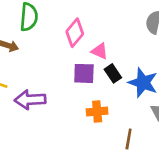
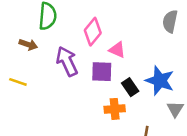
black rectangle: (113, 73) -> (130, 87), moved
purple arrow: (30, 100) -> (67, 61), moved, turned 68

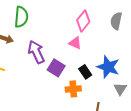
pink diamond: (93, 32) -> (83, 21), moved
purple square: (102, 72) -> (56, 68), moved, turned 30

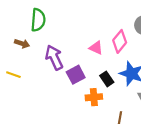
pink diamond: (83, 21) -> (120, 41), moved
purple square: (56, 68) -> (76, 75), turned 30

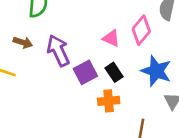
brown arrow: (22, 44) -> (23, 42), moved
black rectangle: (107, 79) -> (114, 72), moved

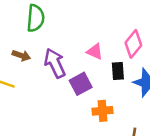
pink triangle: (111, 38) -> (95, 52), moved
black rectangle: (114, 72) -> (118, 71), moved, turned 30

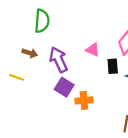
purple square: (81, 84) -> (64, 87), moved, turned -30
orange cross: (102, 111) -> (84, 100), moved

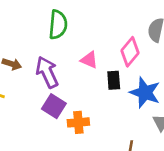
green semicircle: (42, 21) -> (58, 25), moved

